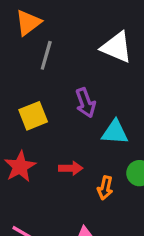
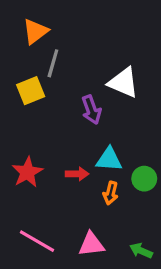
white triangle: (117, 47) -> (123, 83), moved
yellow square: (33, 116) -> (31, 91), moved
cyan triangle: (115, 132) -> (109, 159), moved

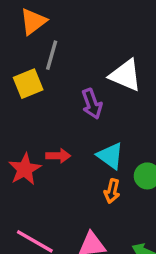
cyan triangle: (109, 159) -> (110, 156), turned 32
red arrow: (77, 174) -> (58, 156), moved

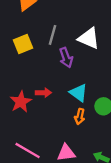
gray line: (52, 55) -> (52, 35), moved

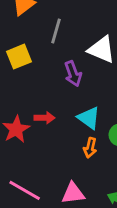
gray line: (52, 35) -> (56, 31), moved

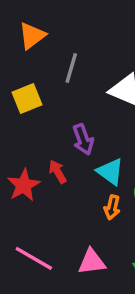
purple arrow: (73, 74) -> (83, 139), moved
red arrow: (45, 118) -> (58, 172), turned -120

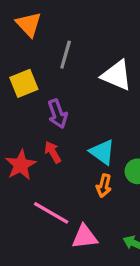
orange triangle: (32, 36) -> (29, 24), turned -36
purple arrow: (83, 139) -> (58, 114), moved
pink line: (34, 258) -> (51, 213), moved

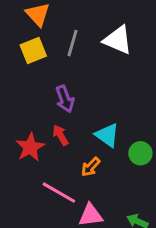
white triangle: (117, 75) -> (118, 40), moved
yellow square: (24, 83) -> (33, 51), moved
orange arrow: (104, 186) -> (91, 167), moved, turned 30

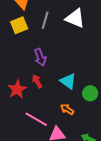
orange arrow: (91, 167) -> (67, 109), moved, turned 80

